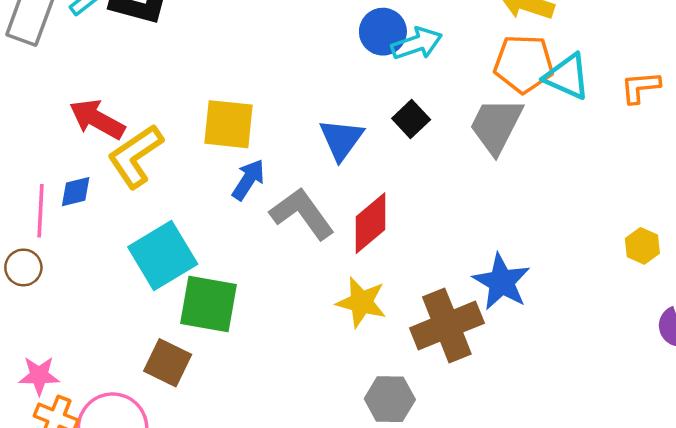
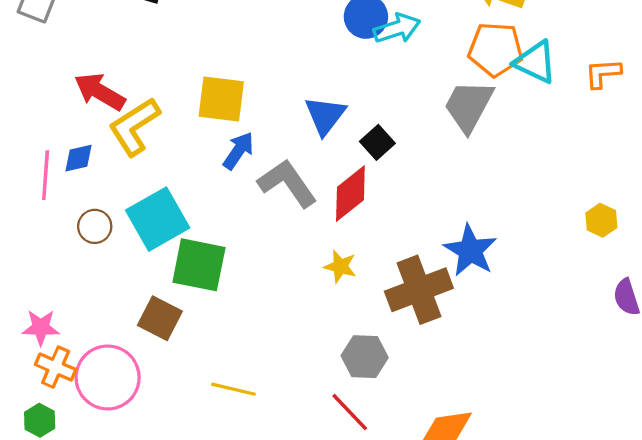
black square: (411, 119) -> (377, 142), moved
brown circle: (23, 267) -> (95, 226), moved
yellow star: (361, 302) -> (340, 266), size x0.7

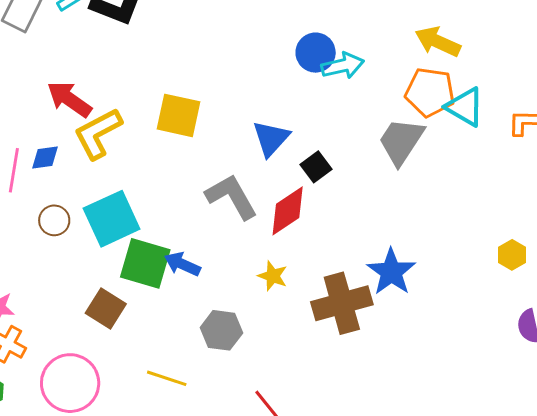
blue arrow: (238, 151) -> (182, 264), moved, turned -105
gray hexagon: (365, 357) -> (221, 330), moved
pink circle: (108, 377) -> (70, 383), moved

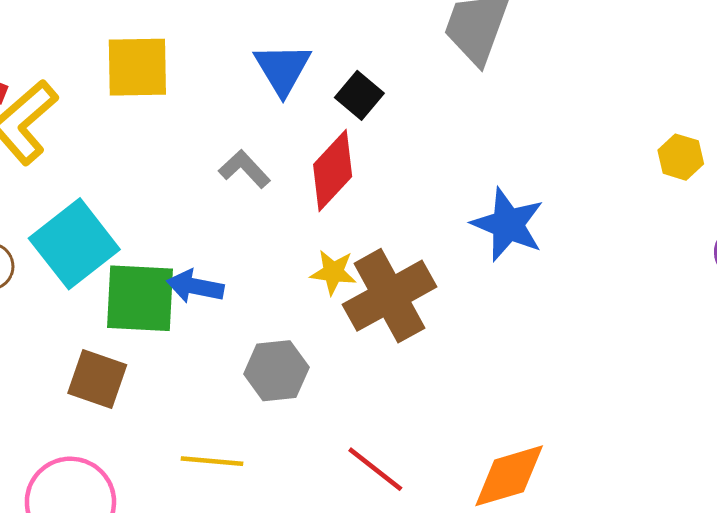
gray L-shape: (232, 197) -> (244, 169), size x0.6
brown cross: (342, 303) -> (390, 296), moved

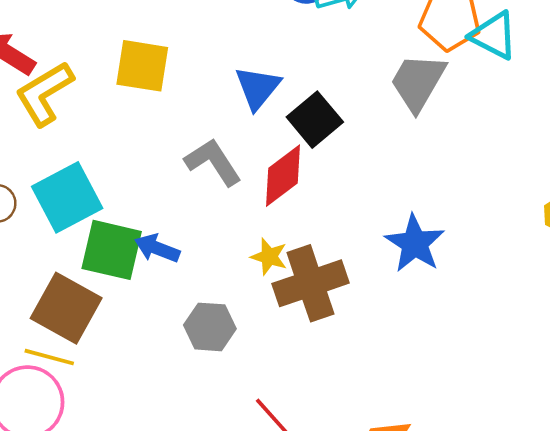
black square: (359, 95) -> (315, 120), size x1.4
gray L-shape: (244, 169) -> (213, 162), size x1.4
brown square: (97, 379) -> (66, 308), size x1.4
yellow line: (212, 461) -> (49, 357), moved

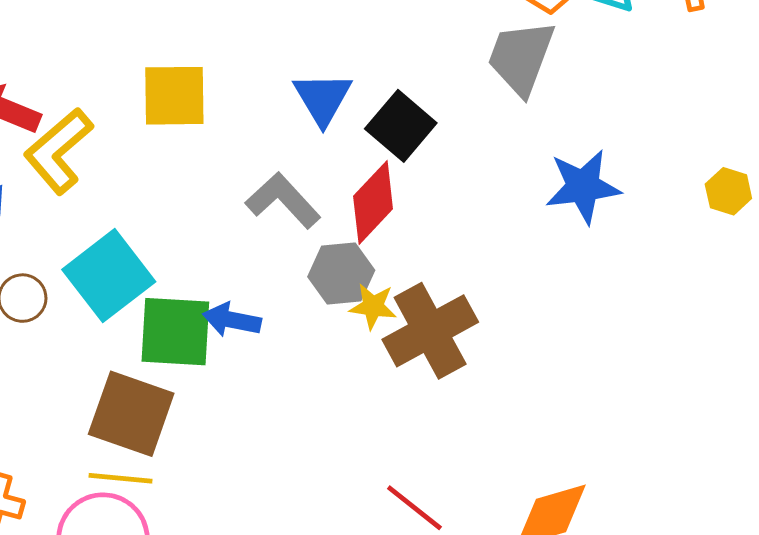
blue star: (415, 243) -> (583, 187), moved, turned -30
gray hexagon: (210, 327) -> (341, 273), moved

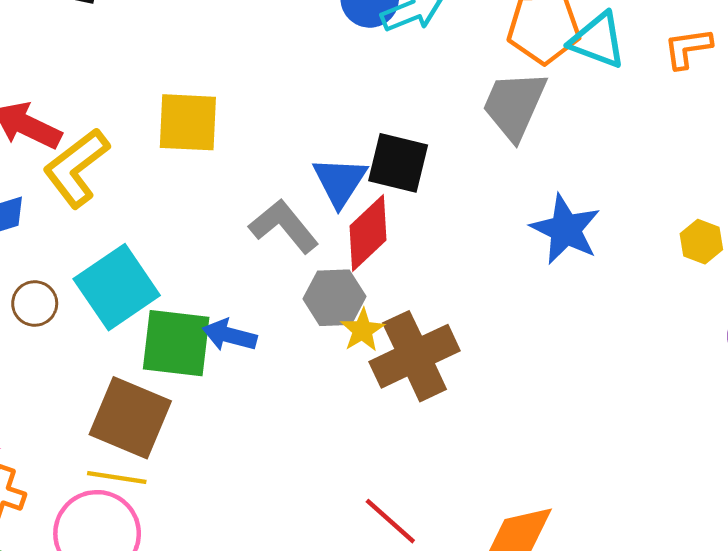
blue triangle: (323, 98) -> (340, 181), moved
black square: (401, 126) -> (398, 163), turned -30
blue star: (583, 187) -> (565, 229), turned 30
yellow star: (373, 306) -> (362, 330), turned 30

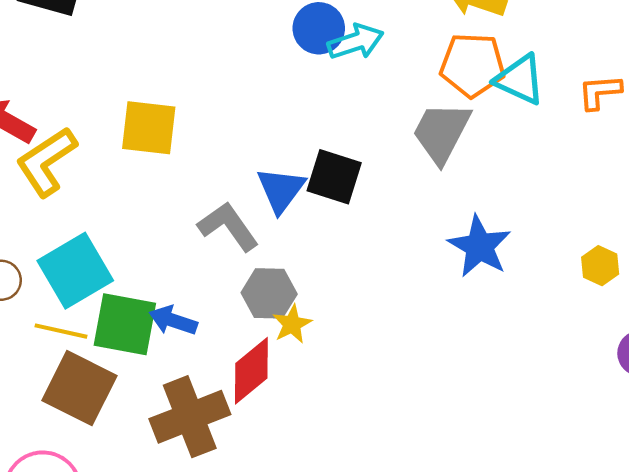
red diamond: (368, 233) -> (251, 371), moved
brown cross: (415, 356) -> (190, 417), moved
yellow line: (117, 478) -> (61, 331), moved

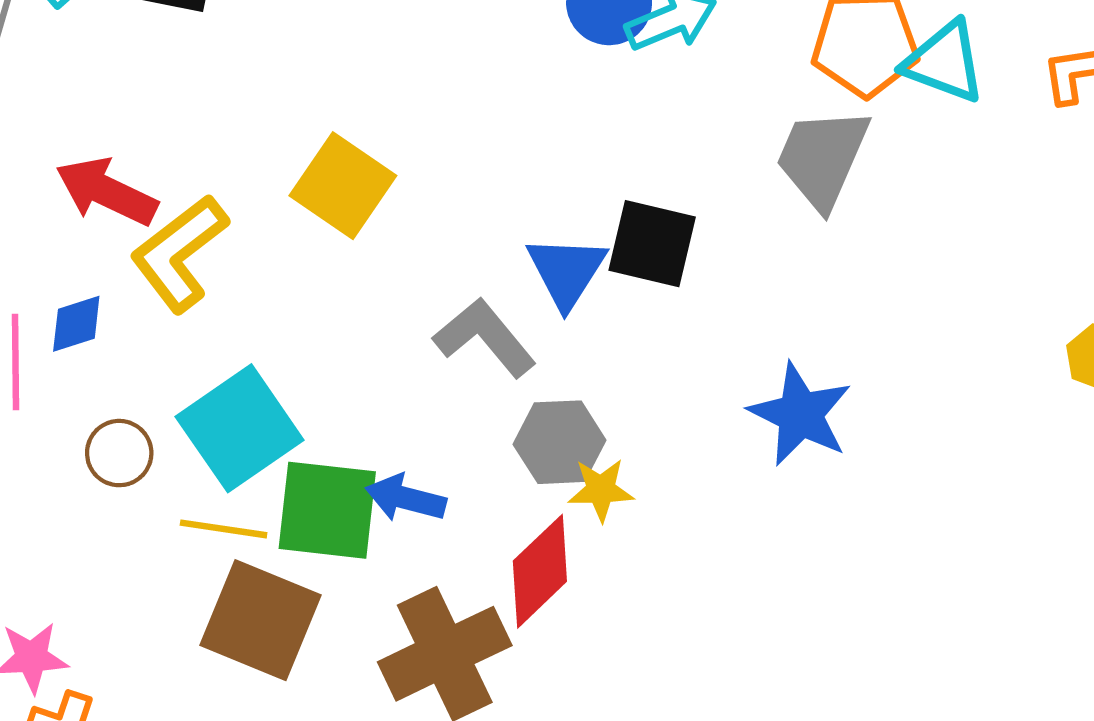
yellow square: (149, 128) -> (343, 186), turned 32
blue star: (480, 246) -> (800, 414), moved
yellow star: (292, 324) -> (601, 490), turned 30

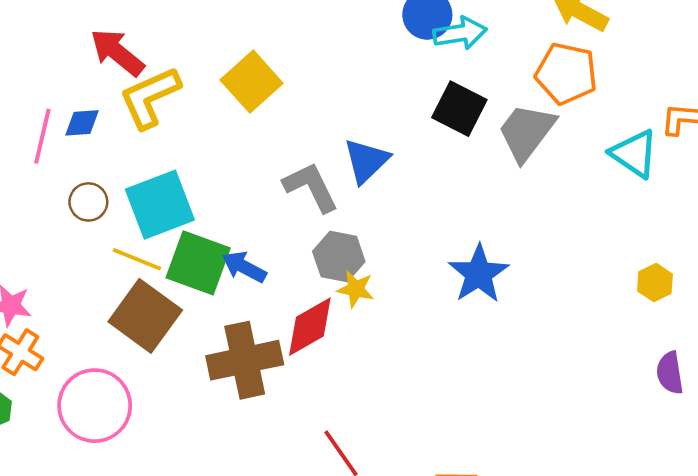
cyan triangle: (944, 62) -> (634, 154), moved
black square: (652, 244) -> (459, 109), moved

